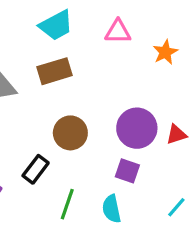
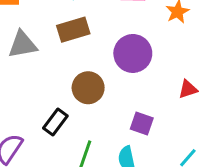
purple circle: (137, 128) -> (133, 53), moved

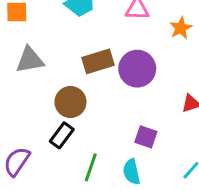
brown rectangle: (73, 30) -> (98, 61), moved
brown circle: (88, 88) -> (70, 102), moved

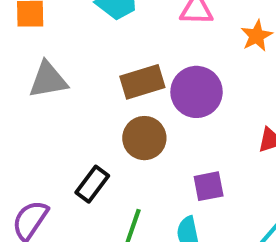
brown circle: (70, 102) -> (144, 138), moved
purple square: (146, 137) -> (209, 186), turned -30

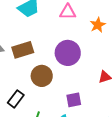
brown rectangle: (142, 82) -> (23, 50), moved

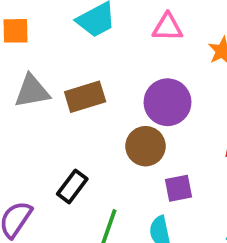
brown circle: (42, 76) -> (146, 146), moved

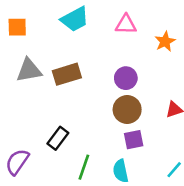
purple circle: (167, 102) -> (126, 78), size x0.7
brown circle: (146, 146) -> (127, 110), moved

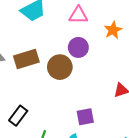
purple circle: (126, 78) -> (78, 47), moved
brown circle: (127, 110) -> (60, 67), moved

